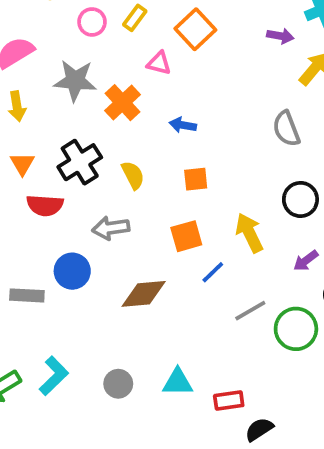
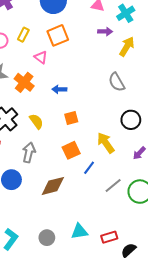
orange square: (195, 29) -> (58, 35), turned 30
pink triangle: (159, 63) -> (41, 57), turned 32
gray arrow: (111, 228) -> (29, 153), turned 120

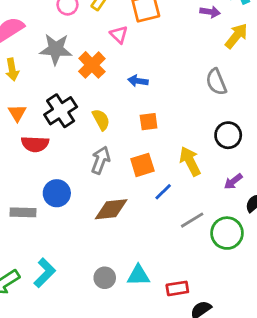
gray arrow: (29, 153) -> (101, 160), moved
gray circle: (47, 238) -> (105, 278), moved

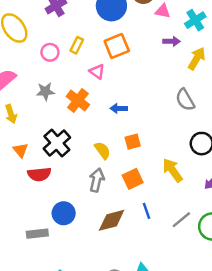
gray star: (56, 49) -> (45, 91), size x0.7
yellow semicircle: (101, 120) -> (102, 150), moved
blue line: (163, 192) -> (147, 211), moved, turned -56

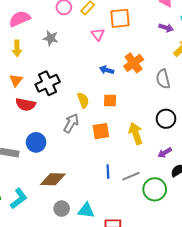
orange cross: (78, 101) -> (134, 63), moved
blue line: (147, 211) -> (108, 171), moved
brown diamond: (112, 220) -> (53, 179), moved

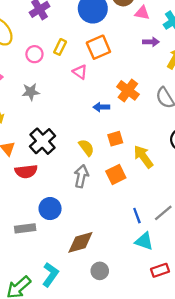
yellow arrow: (136, 134) -> (143, 157), moved
cyan triangle: (86, 210) -> (144, 241), moved, turned 30

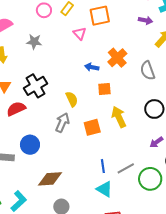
orange square: (115, 139) -> (104, 89), moved
red semicircle: (26, 171) -> (16, 109), turned 150

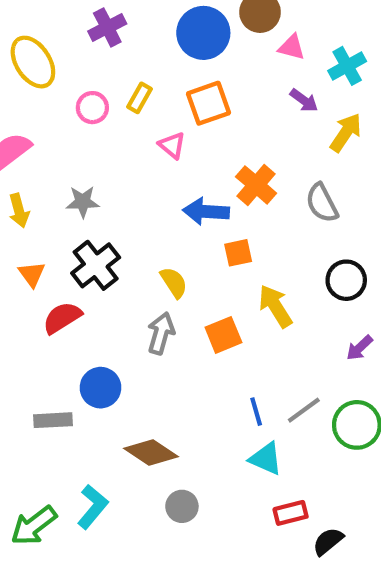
purple arrow: (146, 20) -> (304, 100), turned 32
gray star: (34, 42) -> (83, 202), moved
blue arrow: (92, 67) -> (206, 211), size x1.5
brown diamond: (50, 179) -> (151, 453), turned 45

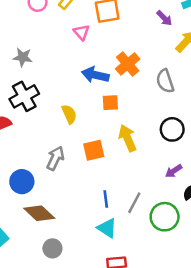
gray arrow: (161, 333) -> (55, 158), moved
blue circle: (100, 388) -> (22, 182), moved
gray line: (304, 410) -> (134, 203), turned -35

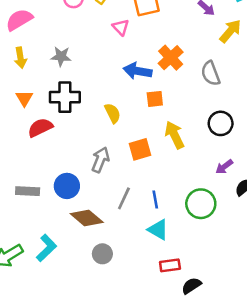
black cross: (24, 96) -> (65, 97), turned 32
gray line: (134, 203) -> (124, 198), moved
green circle: (165, 217) -> (201, 204), moved

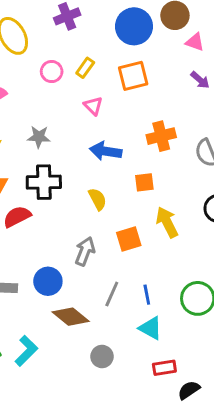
pink triangle: (121, 27) -> (93, 106), moved
orange cross: (171, 58) -> (161, 136), turned 30
blue arrow: (138, 71) -> (106, 151), moved
gray circle: (102, 254) -> (102, 356), moved

